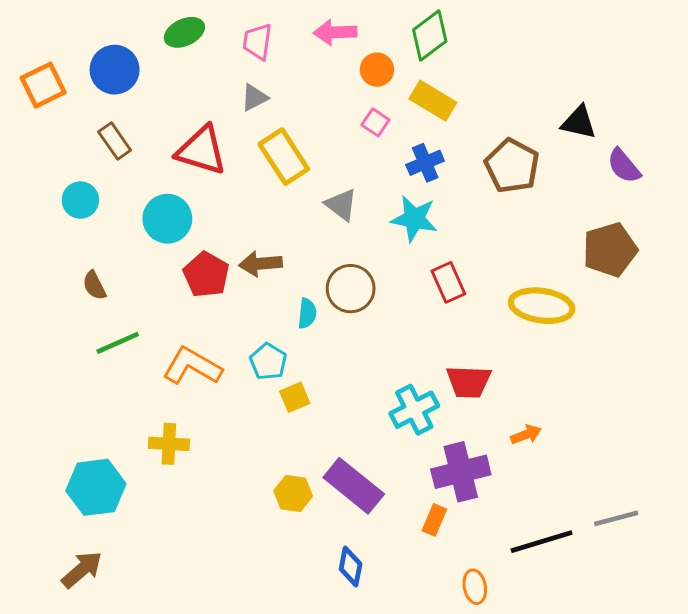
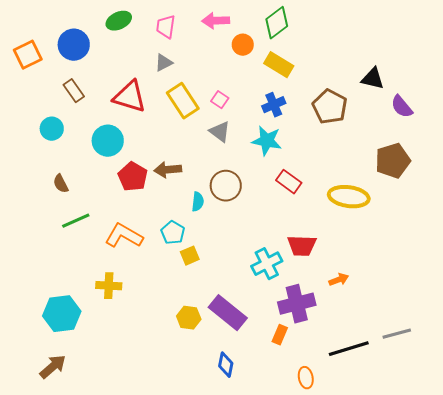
pink square: (375, 122) -> (220, 100), moved
red rectangle: (448, 282) -> (289, 182), turned -30

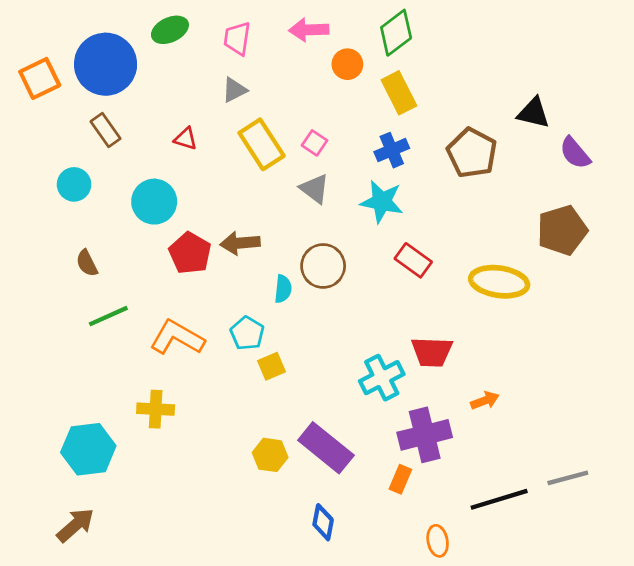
blue circle: (74, 45) -> (106, 64), size x1.4
yellow rectangle: (279, 65) -> (399, 93), turned 32
red triangle: (130, 97) -> (186, 139), size x0.5

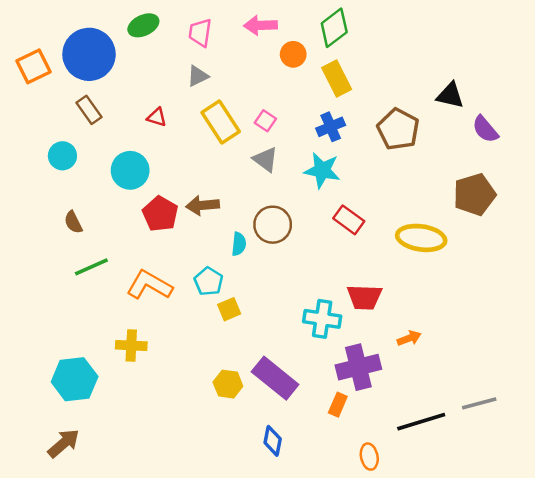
cyan cross: (382, 378) -> (322, 319), turned 36

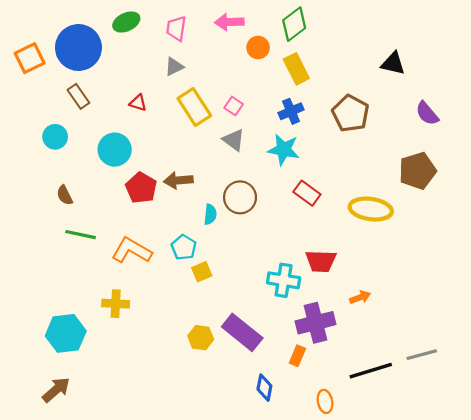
black triangle: (450, 95) -> (393, 63), moved
green line: (91, 267) -> (81, 235), turned 36
blue diamond: (273, 441) -> (264, 388), moved

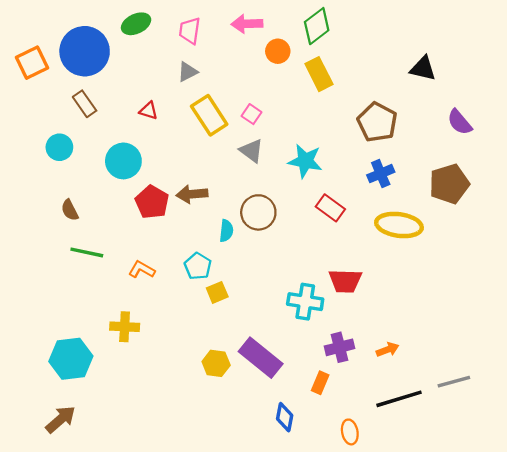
blue cross: (291, 111) -> (381, 174), moved
orange L-shape: (132, 251) -> (142, 270), size x0.6
orange arrow: (360, 297) -> (388, 350), moved
purple cross: (315, 323) -> (340, 347), size x0.7

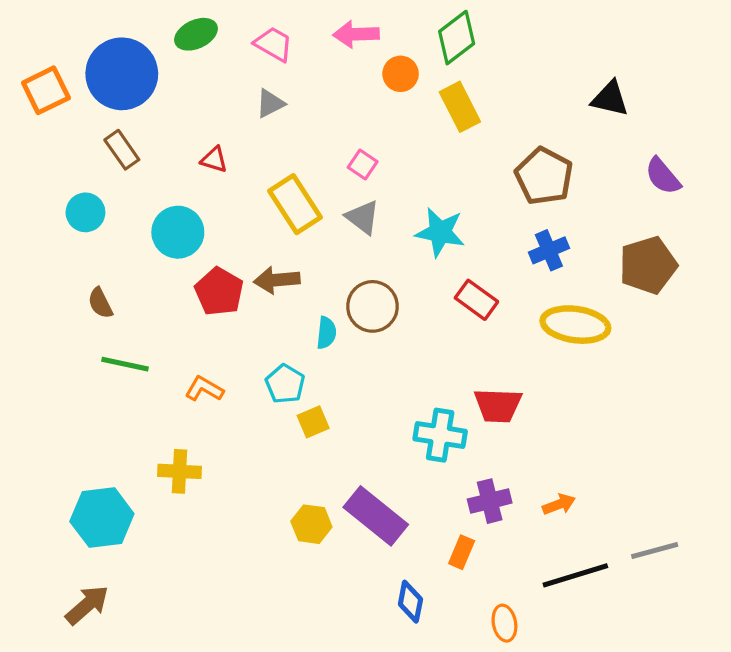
pink trapezoid: (190, 31) -> (274, 44), turned 112
yellow rectangle: (209, 115) -> (295, 204), moved

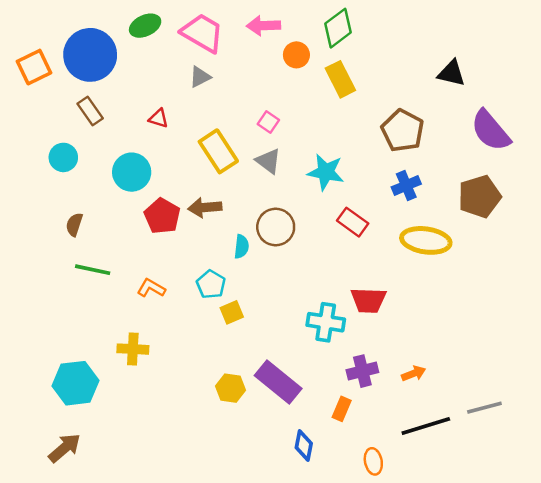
pink trapezoid: (274, 44) -> (202, 33), size x1.5
purple semicircle: (663, 176) -> (491, 131), size x1.5
brown semicircle: (100, 303) -> (74, 225), turned 45

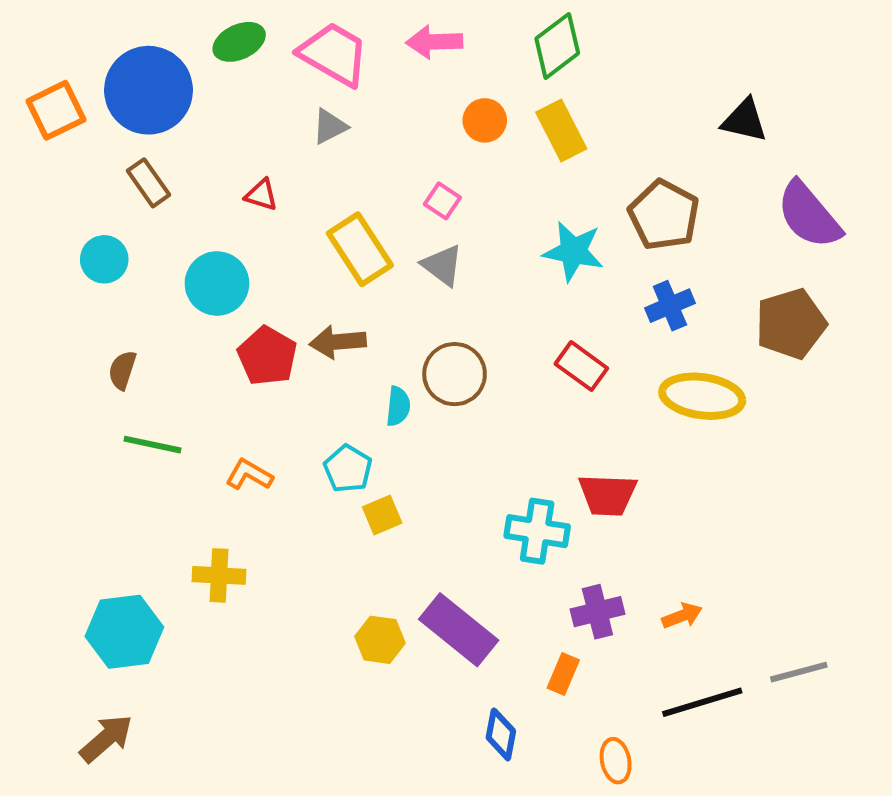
orange circle: (296, 55) -> (485, 120), moved
cyan star: (326, 172) -> (573, 251), moved

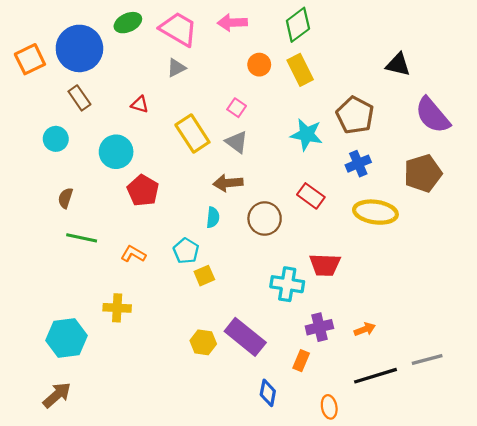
brown arrow: (338, 342) -> (228, 183), moved
brown circle: (455, 374) -> (265, 219), moved

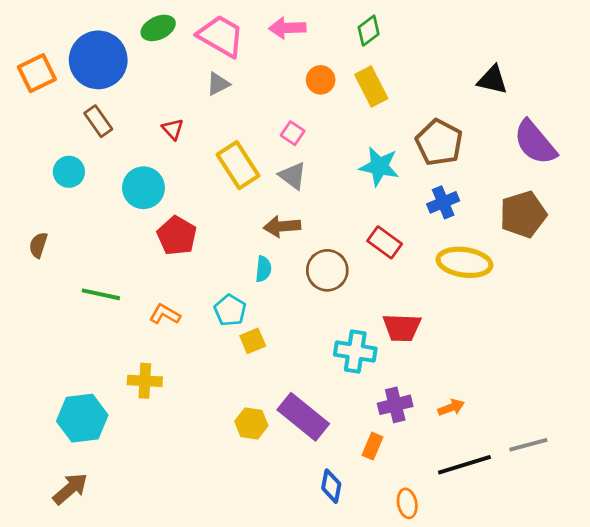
green diamond: (298, 25) -> (369, 31), size x0.7
red triangle: (140, 104) -> (173, 129), turned 30
brown semicircle: (65, 198) -> (38, 245), moved

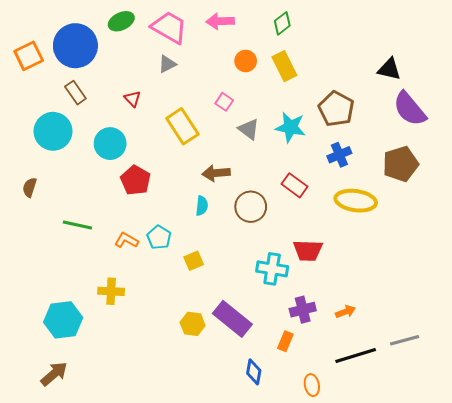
black triangle: (492, 80) -> (389, 69), moved
cyan circle: (69, 172) -> (53, 131), size x1.6
gray triangle: (293, 176) -> (249, 129), moved
cyan pentagon: (230, 310) -> (159, 237), moved

